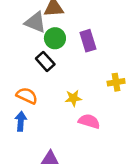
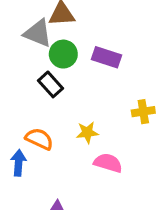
purple rectangle: (88, 41) -> (107, 57), turned -55
orange semicircle: (27, 96) -> (39, 139), moved

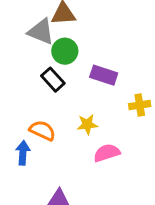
purple rectangle: (107, 57) -> (104, 75), moved
pink semicircle: (108, 163) -> (107, 153), turned -35

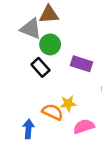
orange semicircle: (42, 130) -> (53, 112), moved
blue arrow: (23, 153) -> (28, 129), moved

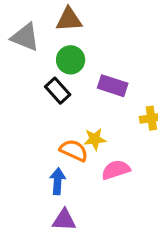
gray triangle: (31, 29) -> (25, 37), moved
blue arrow: (28, 129) -> (58, 181), moved

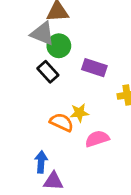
gray triangle: (25, 37) -> (42, 33), moved
blue arrow: (58, 181) -> (41, 162), moved

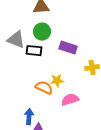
gray triangle: (42, 33) -> (16, 40), moved
black rectangle: (48, 72) -> (34, 51), turned -42

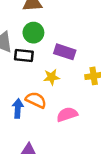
yellow star: (57, 81) -> (51, 77), moved
blue arrow: (29, 117) -> (18, 108), moved

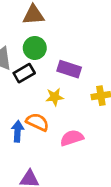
black rectangle: (24, 55) -> (24, 73), turned -36

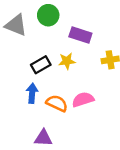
black rectangle: (24, 73) -> (41, 65), moved
orange semicircle: (37, 122) -> (57, 103), moved

